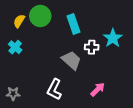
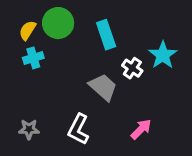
cyan cross: (15, 47) -> (33, 58), moved, turned 32
white cross: (92, 47) -> (132, 68), turned 32
gray star: (13, 93) -> (29, 129), moved

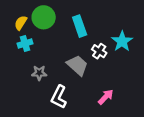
gray star: (29, 129) -> (39, 73), moved

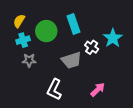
green circle: (44, 17) -> (46, 31), moved
gray trapezoid: (77, 65) -> (71, 60), turned 120
gray star: (39, 73) -> (29, 60), moved

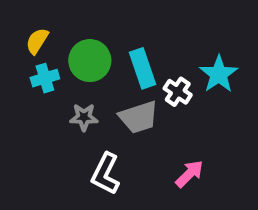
cyan rectangle: (73, 24) -> (143, 68), moved
gray star: (29, 60) -> (84, 117), moved

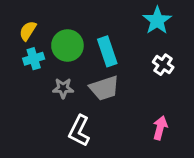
cyan star: (219, 74) -> (157, 20), moved
white cross: (178, 92) -> (163, 65), moved
pink arrow: (189, 174) -> (160, 128), moved, turned -30

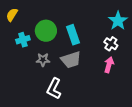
cyan star: (157, 20) -> (118, 21), moved
yellow semicircle: (28, 31) -> (12, 15), moved
pink arrow: (160, 128) -> (109, 65), moved

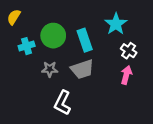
cyan star: (118, 21) -> (116, 24), moved

